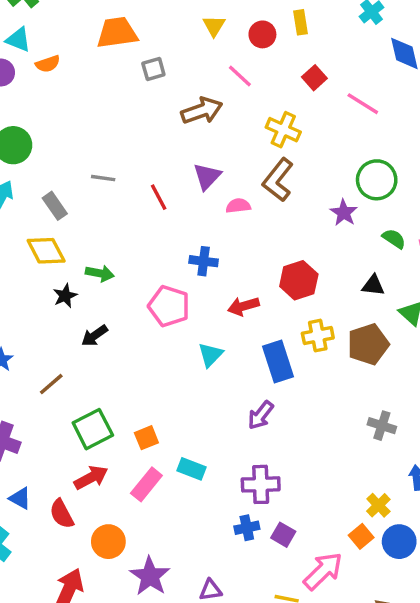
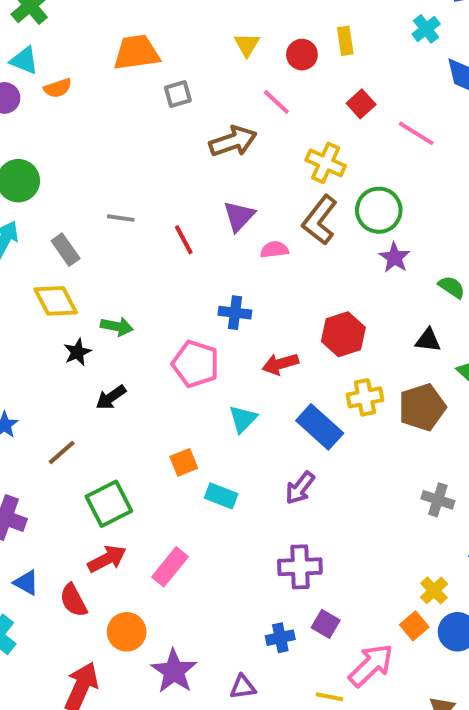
green circle: (377, 180) -> (379, 210), moved
blue rectangle: (278, 362) -> (320, 427), turned -30
orange square: (146, 438) -> (184, 462), moved
cyan rectangle: (191, 469) -> (221, 496), moved
blue cross: (247, 528) -> (280, 638), moved

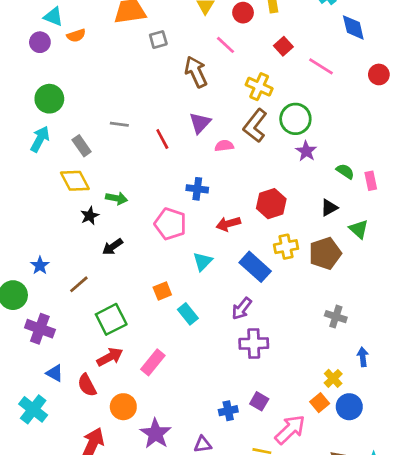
brown arrow: (233, 141) -> (196, 72), turned -96
black triangle: (428, 340) -> (329, 208), turned -36
cyan rectangle: (221, 496) -> (188, 314), turned 30
purple cross: (300, 567) -> (254, 343), moved

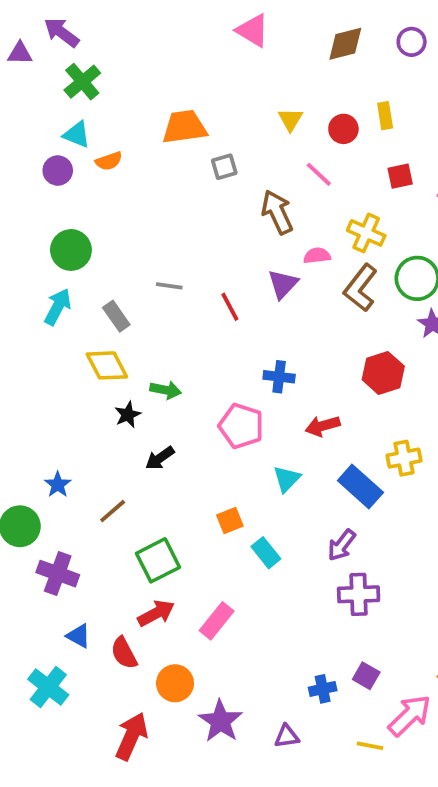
red square: (283, 46) -> (400, 176), turned 30
pink semicircle: (224, 146) -> (317, 256), moved
red hexagon: (271, 204) -> (383, 373), moved

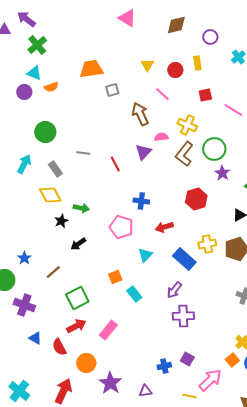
purple circle: (412, 42) -> (210, 37), moved
green circle: (71, 250) -> (45, 132), moved
cyan cross: (48, 687) -> (19, 391), moved

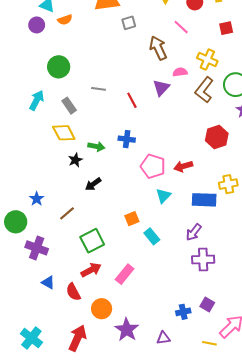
blue cross: (141, 201) -> (127, 139), moved
pink pentagon: (121, 227) -> (153, 166), moved
blue rectangle: (184, 259) -> (204, 200), turned -40

